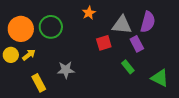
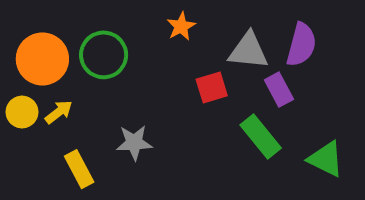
green rectangle: (128, 67) -> (261, 136), size x1.5

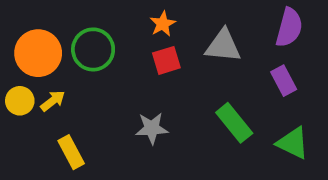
purple semicircle: (301, 45) -> (289, 27), moved
red square: (212, 88) -> (166, 60), moved
purple rectangle: (279, 90) -> (284, 81), moved
gray star: (134, 143) -> (152, 128), moved

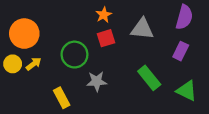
green circle: (93, 49) -> (74, 55), moved
purple rectangle: (284, 81) -> (181, 51), turned 54
yellow rectangle: (71, 152) -> (62, 98), moved

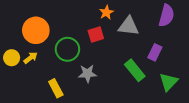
orange star: (104, 15) -> (106, 12), moved
orange circle: (24, 34) -> (36, 30), moved
purple rectangle: (181, 51) -> (155, 52), moved
green triangle: (187, 91) -> (169, 82), turned 48

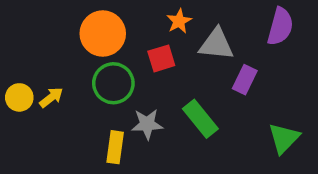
orange circle: (36, 30) -> (103, 34), moved
purple rectangle: (155, 52) -> (245, 80), moved
green rectangle: (135, 70) -> (200, 119), moved
yellow rectangle: (56, 88) -> (115, 147), moved, turned 36

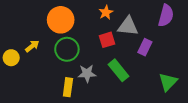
red square: (161, 58) -> (107, 40), moved
yellow arrow: (51, 97) -> (32, 46), moved

